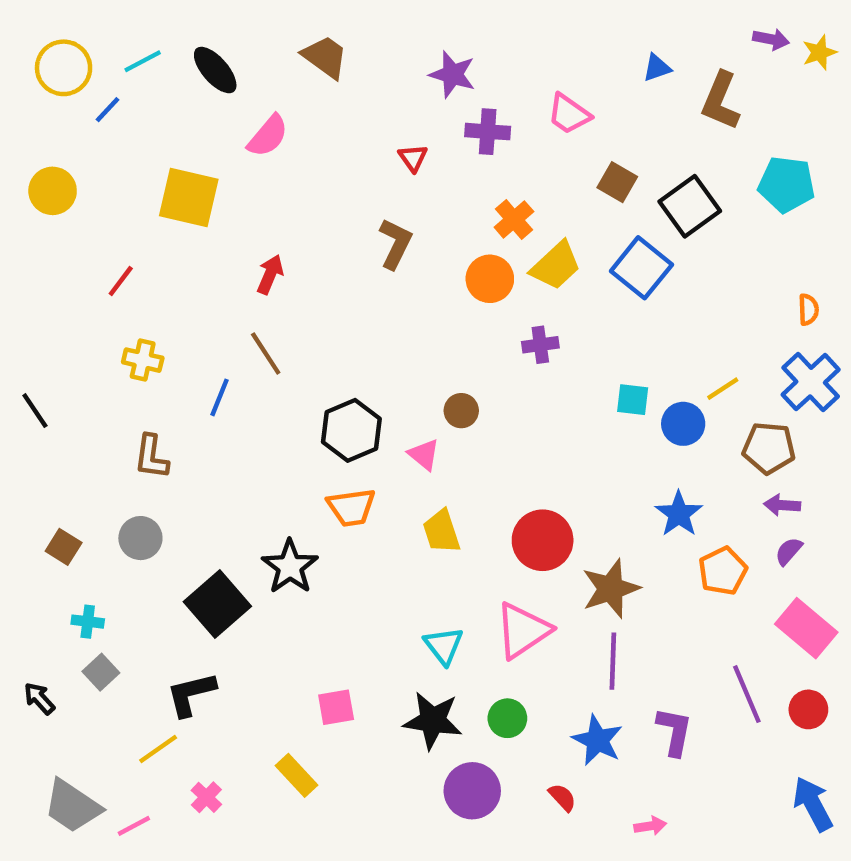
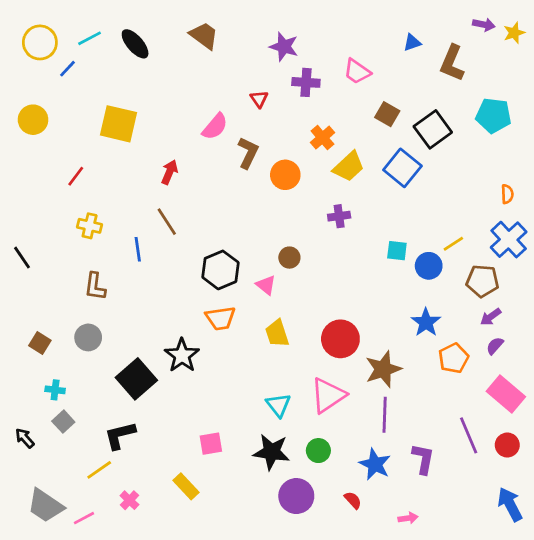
pink semicircle: (268, 136) -> (215, 127), moved
orange circle: (490, 279) -> (285, 175), moved
blue line: (220, 397) -> (138, 249), turned -30
purple arrow: (782, 505) -> (491, 317), turned -40

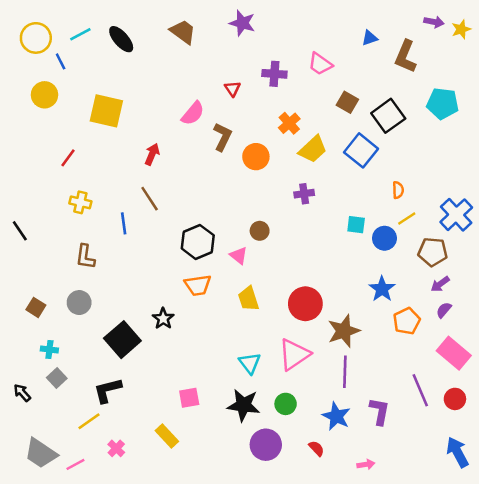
purple star: (284, 47) -> (242, 23), moved
blue line: (67, 69) -> (61, 61), turned -70
yellow circle: (33, 120) -> (44, 95), moved
orange semicircle: (507, 194) -> (398, 190), moved
black star: (182, 355) -> (163, 319), size x0.7

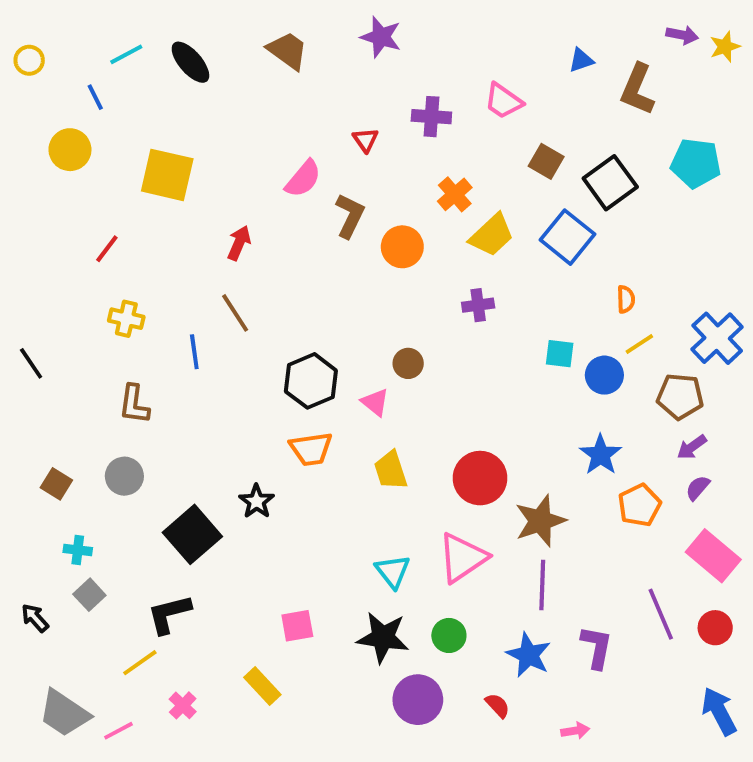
yellow circle: (36, 38) -> (29, 60), moved, size x0.6

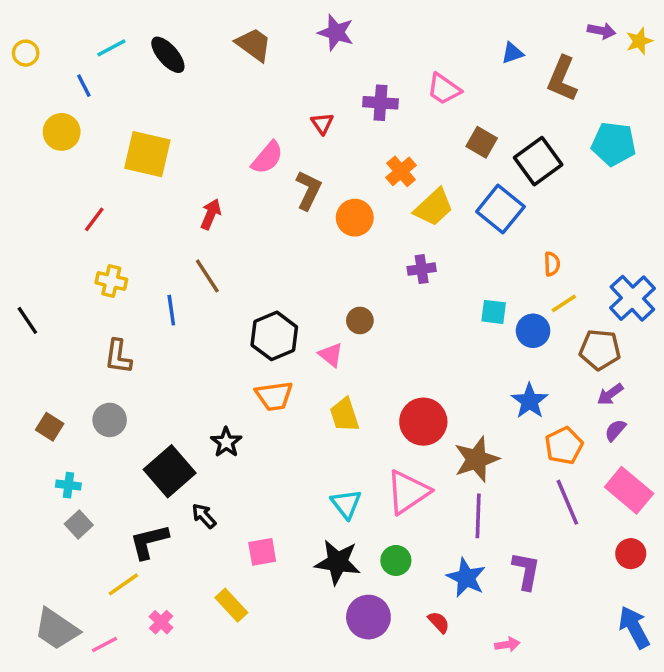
purple line: (661, 614) -> (567, 502), moved
black arrow: (35, 618) -> (204, 516), moved

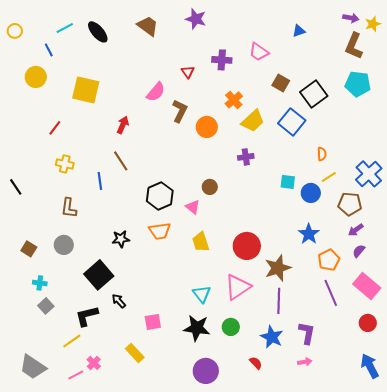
brown L-shape: (562, 79) -> (354, 46), moved
black star: (226, 442) -> (121, 239), moved, turned 30
purple circle: (368, 617) -> (206, 371), moved
pink line: (104, 644) -> (76, 375), moved
pink arrow: (507, 644) -> (305, 362), moved

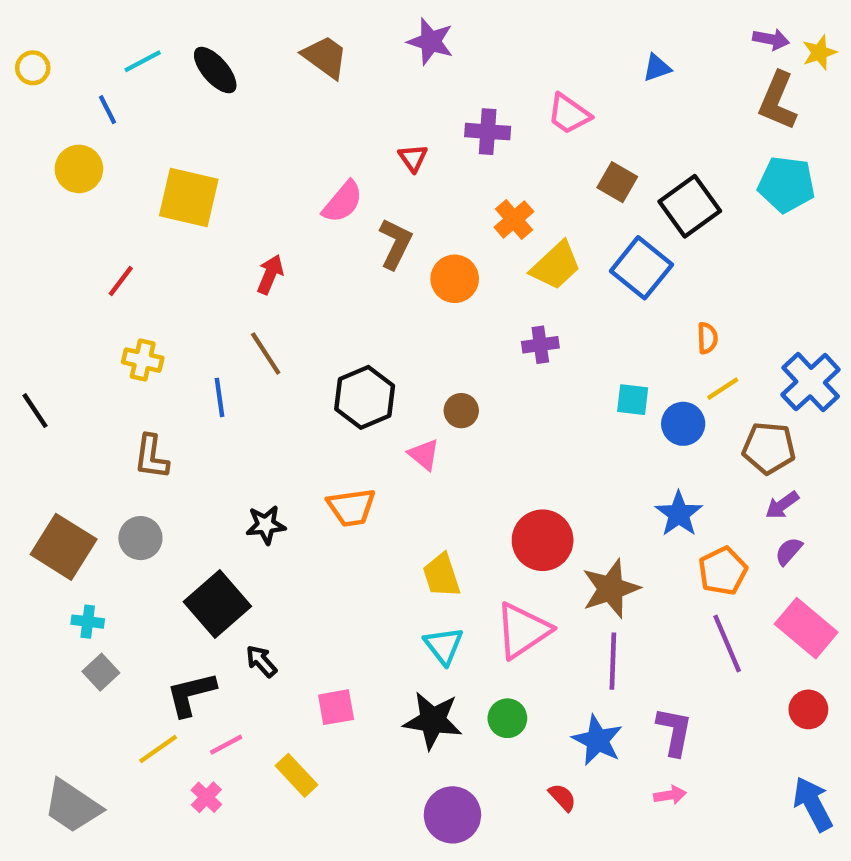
black hexagon: (160, 196) -> (365, 397), moved
yellow trapezoid: (201, 242) -> (441, 575), moved
brown square: (29, 249) -> (64, 547), size x1.8
pink line: (76, 375) -> (226, 745), moved

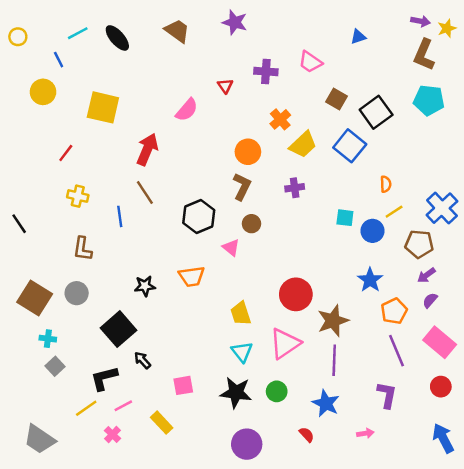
brown L-shape: (395, 244) -> (242, 187), moved
red arrow: (270, 274) -> (147, 149), size x1.5
purple L-shape: (674, 731) -> (387, 395), moved

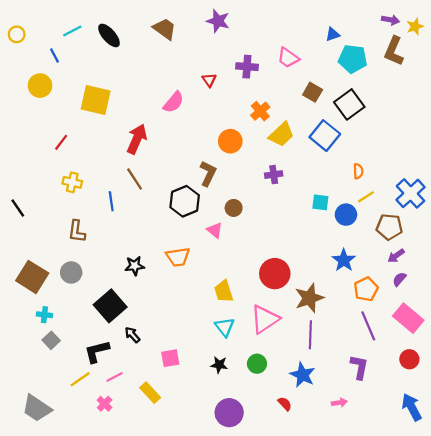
cyan pentagon: (429, 100) -> (353, 59), moved
brown L-shape: (242, 187) -> (208, 173), moved
black star: (236, 393) -> (219, 365), size x0.6

